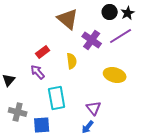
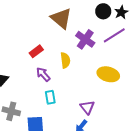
purple arrow: (38, 72) -> (43, 74), moved
cyan rectangle: (57, 98) -> (50, 97), size x0.6

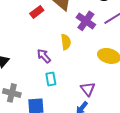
red rectangle: (36, 51) -> (37, 12), moved

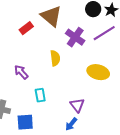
purple arrow: (44, 56) -> (21, 72), moved

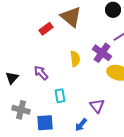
purple cross: (75, 37) -> (102, 53), moved
blue arrow: (71, 124) -> (81, 125), moved

